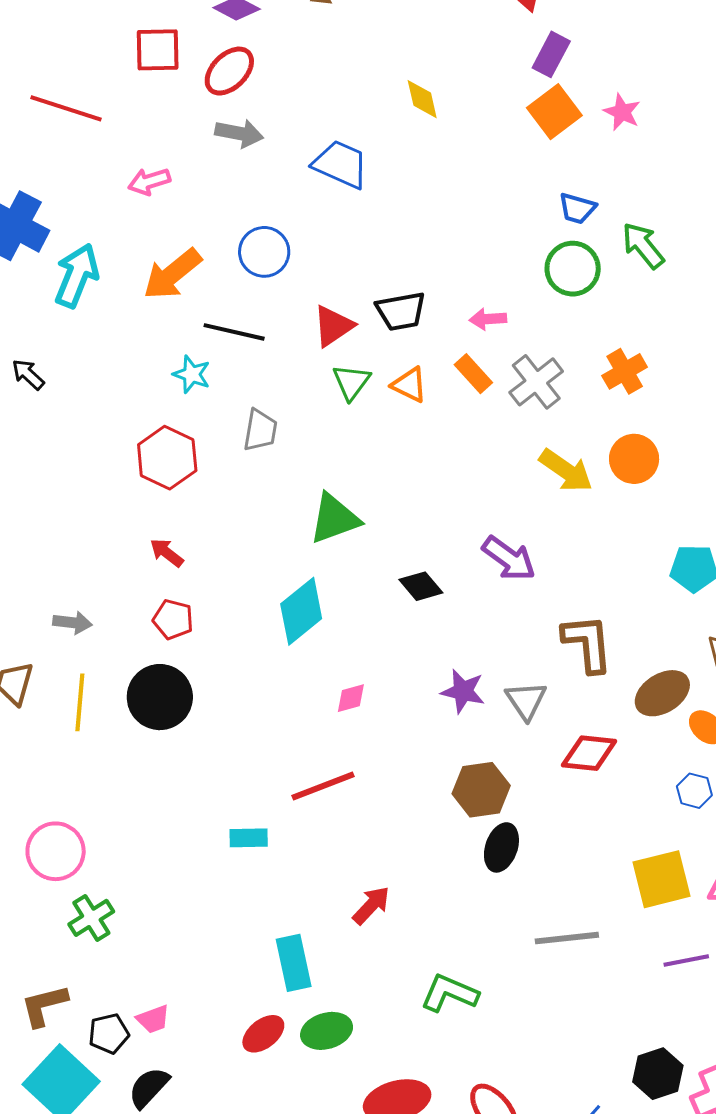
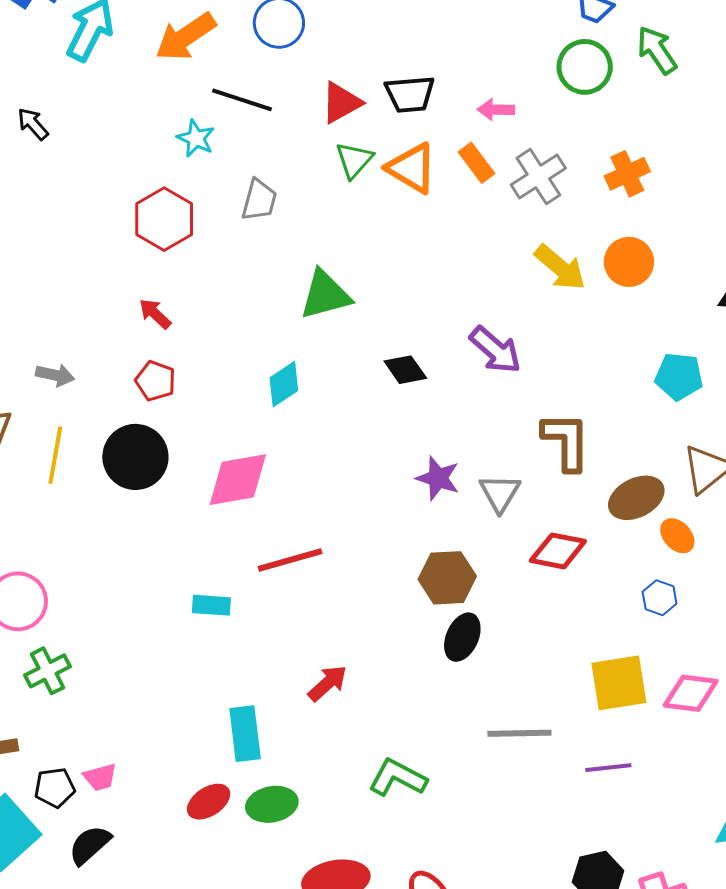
orange triangle: (409, 385) -> (412, 168), size x1.4
cyan diamond: (301, 611) -> (284, 384), size x0.7
pink diamond: (351, 698) -> (238, 480), moved, size x2.0
purple line: (686, 961) -> (608, 768), moved

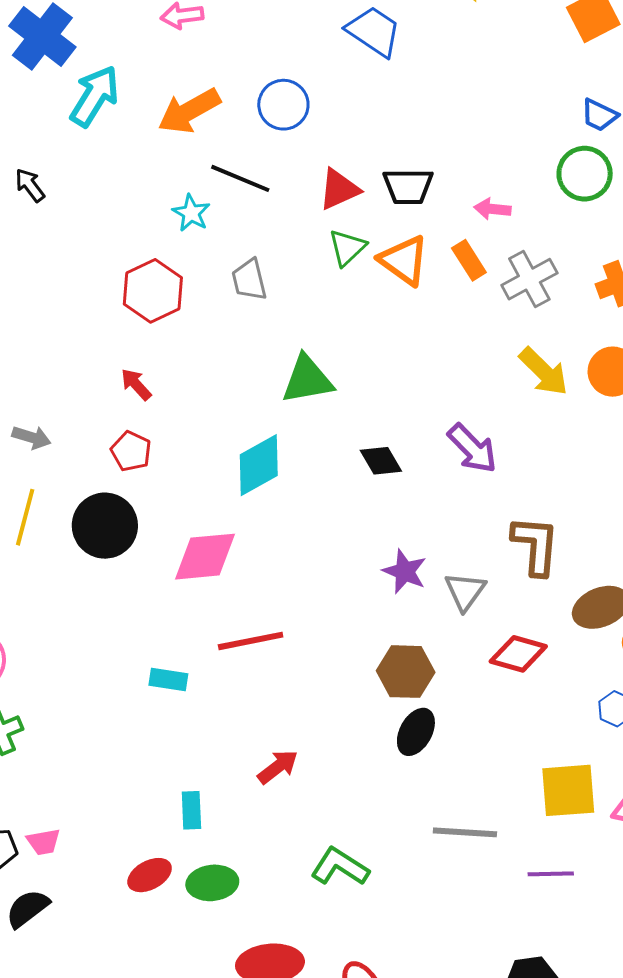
gray trapezoid: (259, 200) -> (249, 280), turned 147
cyan diamond: (284, 384) -> (259, 465), size x1.4
cyan rectangle: (245, 734) -> (191, 810), size x0.7

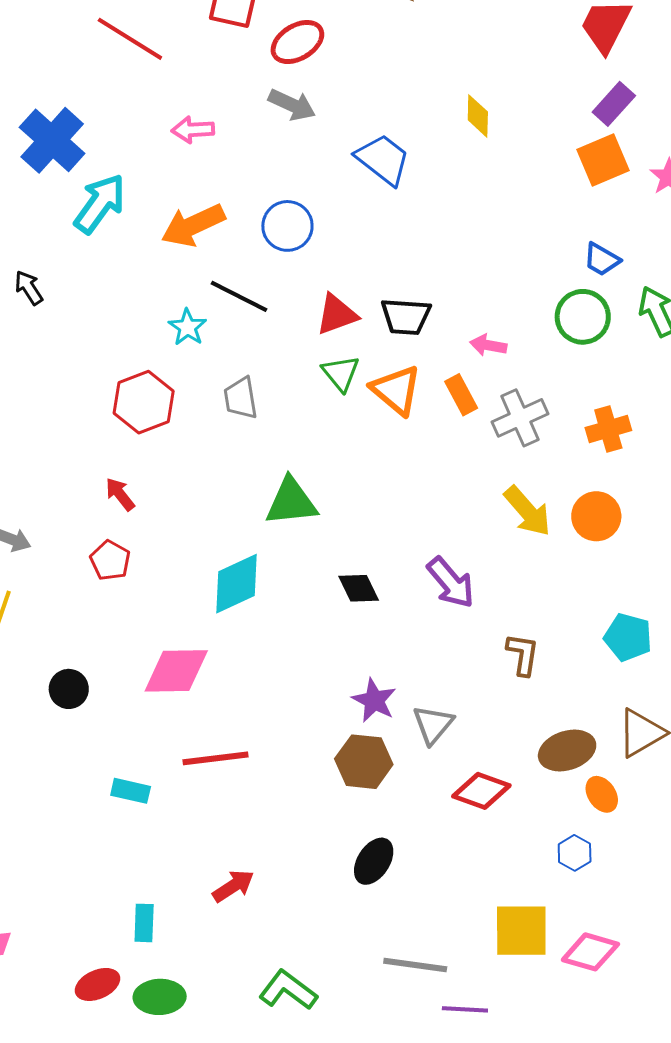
green triangle: (347, 248) -> (341, 373), turned -30
black circle: (105, 526) -> (69, 689), moved, size x0.6
brown L-shape: (535, 545) -> (523, 654), moved, size x0.7
brown hexagon: (406, 672) -> (364, 762), moved
purple line: (551, 874) -> (465, 1009), moved

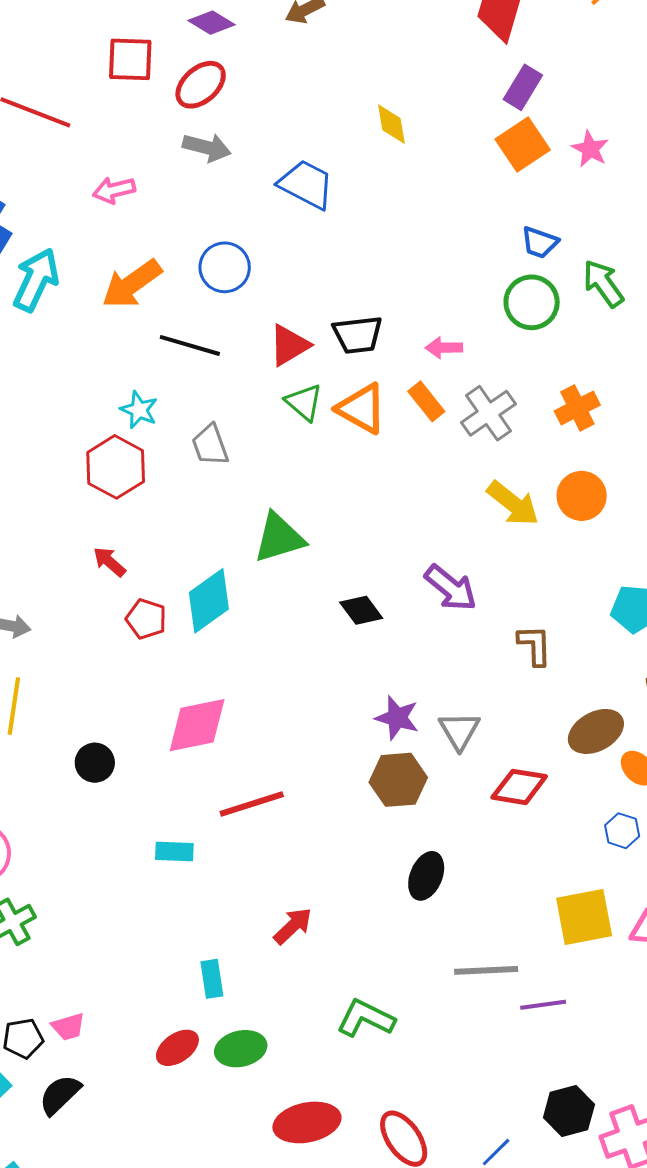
cyan star: (188, 327) -> (139, 410), moved
red pentagon: (110, 561) -> (146, 619), moved
cyan diamond: (236, 584) -> (209, 601), moved

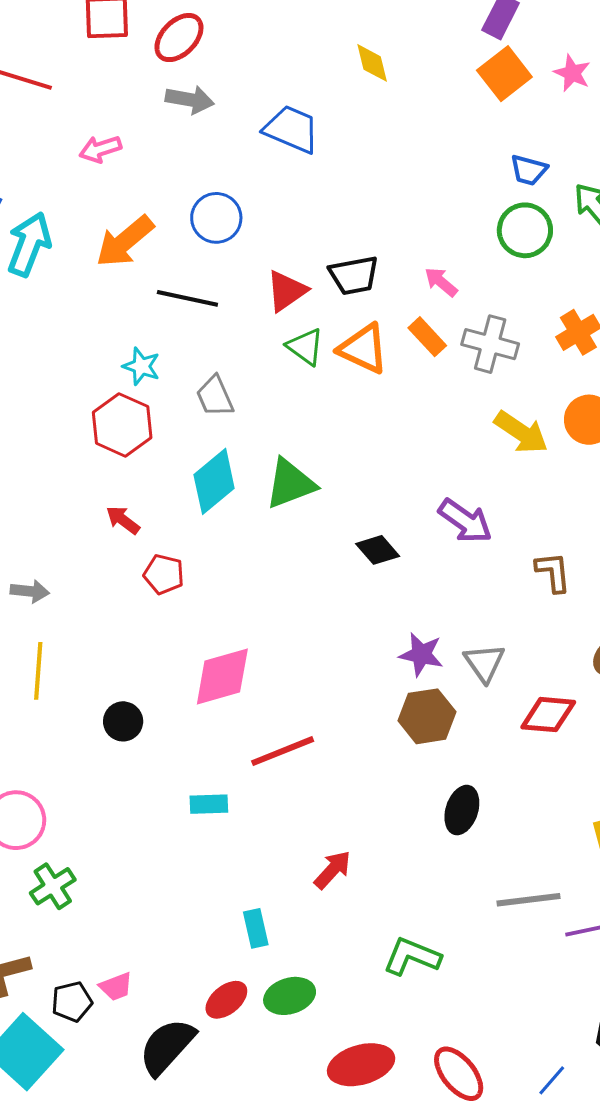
pink arrow: (444, 348) -> (441, 282), turned 45
gray cross: (488, 413) -> (490, 344), turned -36
cyan diamond: (209, 601) -> (214, 481), moved
black semicircle: (60, 1095) -> (167, 1047), moved, size x1.4

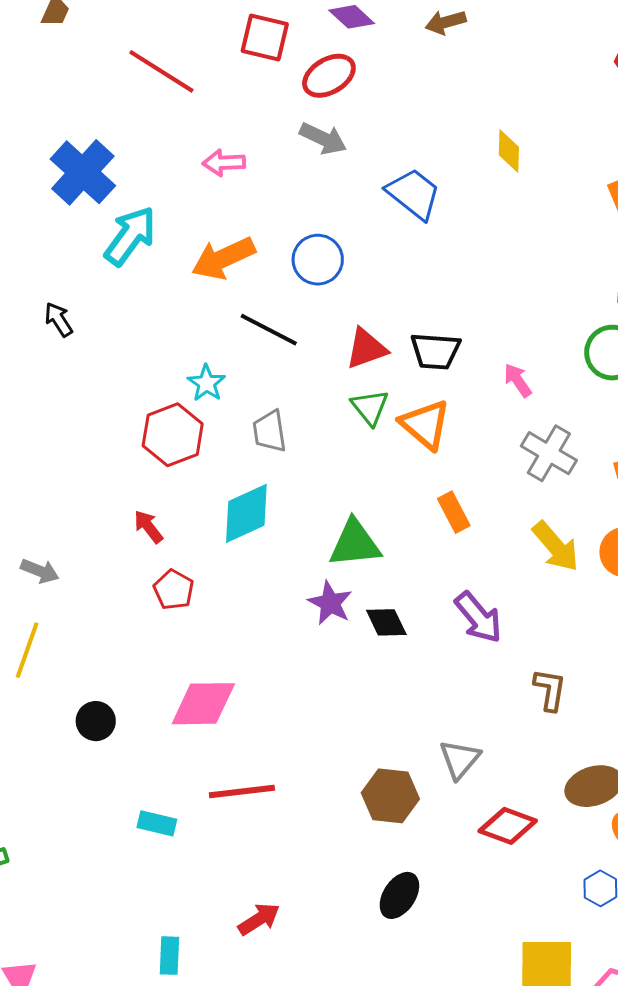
orange rectangle: (427, 337) -> (454, 512), moved
green triangle: (290, 484) -> (355, 543), moved
purple star: (421, 654) -> (330, 603), moved

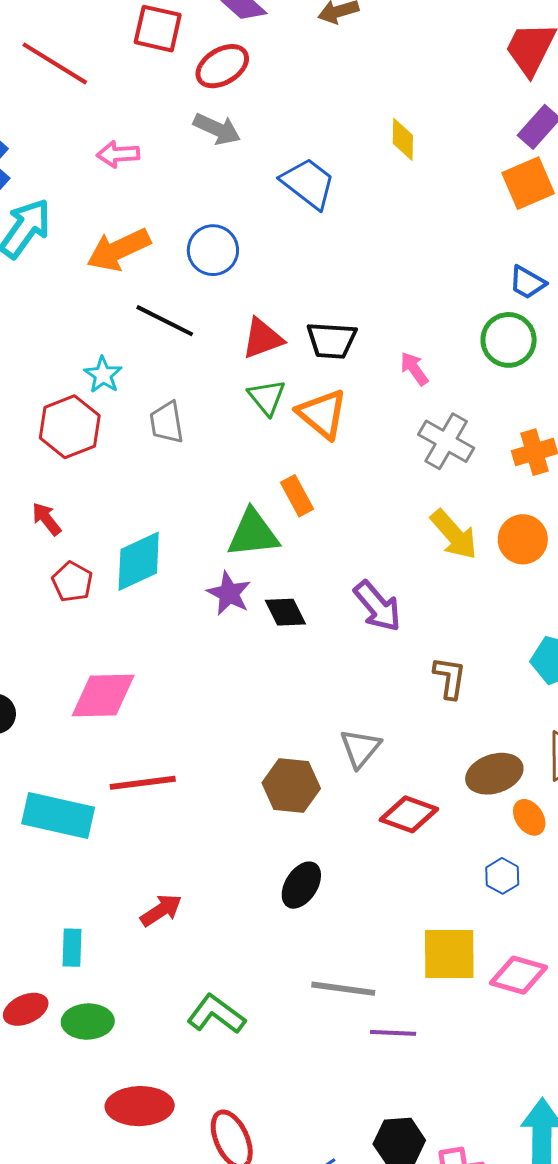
orange rectangle: (454, 512) -> (297, 496), moved
cyan diamond: (246, 513) -> (139, 561), moved
cyan rectangle: (157, 823) -> (58, 816), size x1.8

